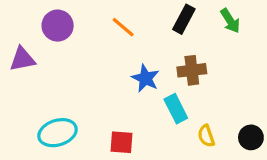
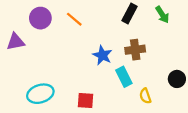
orange line: (123, 27) -> (74, 19), moved
black circle: (251, 137) -> (177, 79), moved

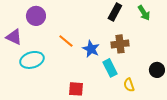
orange line: (74, 19) -> (66, 41), moved
purple triangle: (16, 42) -> (14, 37), turned 36
cyan ellipse: (40, 94) -> (32, 60), moved

